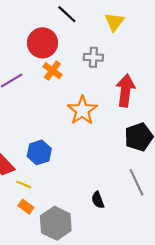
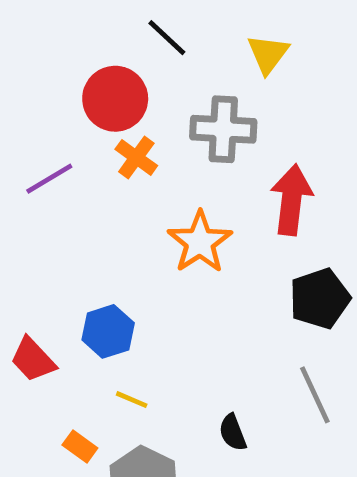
gray cross: (93, 57) -> (223, 129), size x1.5
yellow line: (24, 184) -> (132, 400), moved

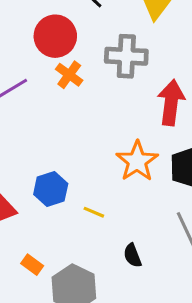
orange star: (200, 242) -> (137, 161), moved
yellow line: (132, 400) -> (94, 212), moved

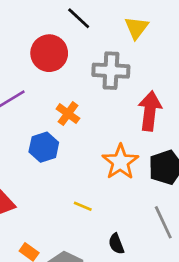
orange cross: (69, 75) -> (68, 114), moved
blue hexagon: (51, 189) -> (44, 147), moved

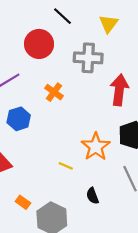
blue hexagon: (44, 147) -> (19, 119), moved
orange star: (120, 162) -> (96, 147), moved

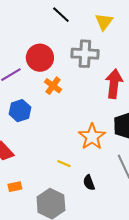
red circle: (39, 44) -> (40, 58), moved
yellow line: (66, 166) -> (64, 164), moved
orange rectangle: (23, 202) -> (15, 187), moved, turned -48

